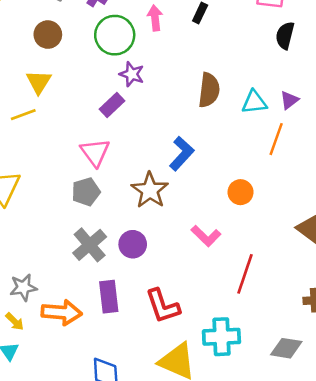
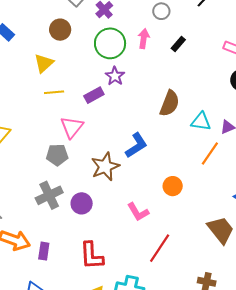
yellow line: (23, 115) -> (54, 92), moved
purple rectangle: (109, 297) -> (44, 251), moved, size x0.7

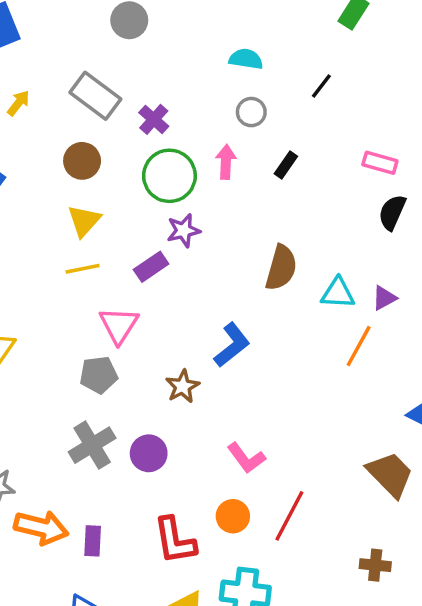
yellow triangle: (44, 63) -> (84, 221), moved
purple star: (115, 76) -> (183, 231), turned 30
brown star: (105, 167) -> (183, 386), size x0.7
orange circle: (173, 186) -> (233, 516), moved

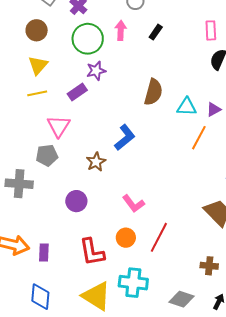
pink rectangle: (380, 163) -> (211, 30), turned 72
gray cross: (92, 445) -> (19, 184), moved, turned 36

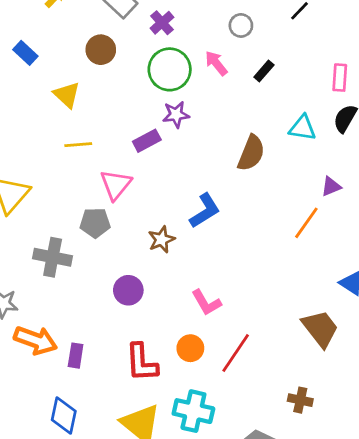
pink arrow: (121, 30) -> (216, 63), turned -48
yellow triangle: (38, 65) -> (67, 95), moved, turned -35
yellow line: (37, 93) -> (78, 145), moved
cyan triangle: (187, 107) -> (302, 128), moved

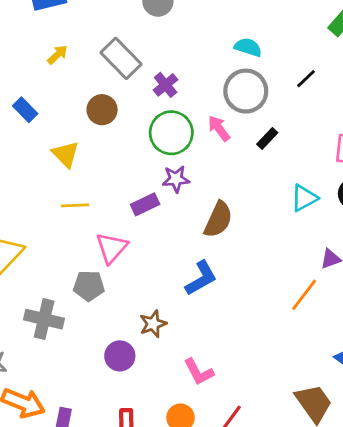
gray circle: (241, 25) -> (246, 91), size x1.8
cyan triangle: (302, 128) -> (304, 198), turned -40
brown semicircle: (251, 153) -> (218, 219), moved
brown star: (161, 240) -> (153, 324), moved

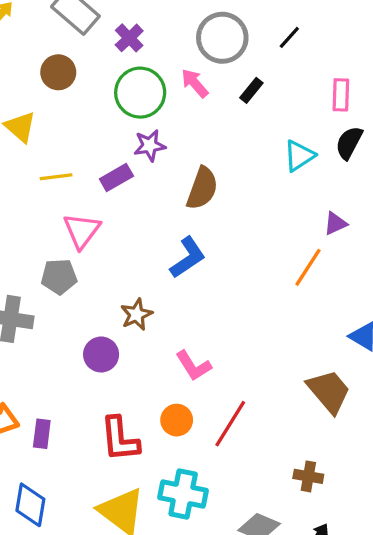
black line: (306, 79) -> (289, 37), moved
yellow line: (75, 205) -> (56, 177), moved

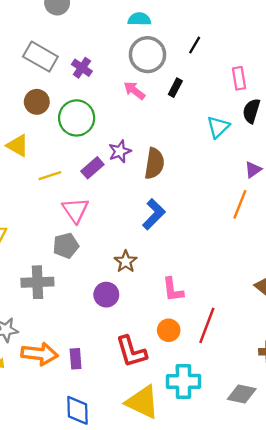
green circle: (140, 93) -> (77, 118), moved
purple star: (150, 145) -> (120, 151), moved
pink L-shape: (193, 366) -> (173, 290), turned 36

